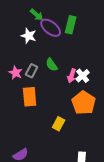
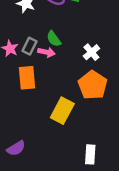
pink arrow: (72, 76) -> (46, 52), moved, turned -96
yellow rectangle: (59, 124) -> (62, 111), size x1.5

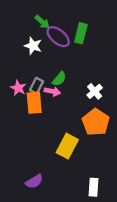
green semicircle: (54, 39) -> (59, 79), turned -105
orange rectangle: (27, 78) -> (34, 103), moved
purple semicircle: (16, 148) -> (34, 181), moved

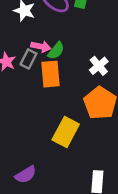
pink arrow: (52, 91) -> (41, 46), moved
orange rectangle: (34, 103) -> (50, 74), moved

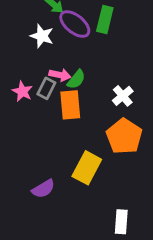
purple semicircle: (26, 175) -> (43, 189), moved

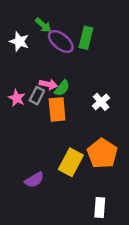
white star: (42, 36) -> (19, 41), moved
orange pentagon: (124, 136) -> (102, 153), moved

